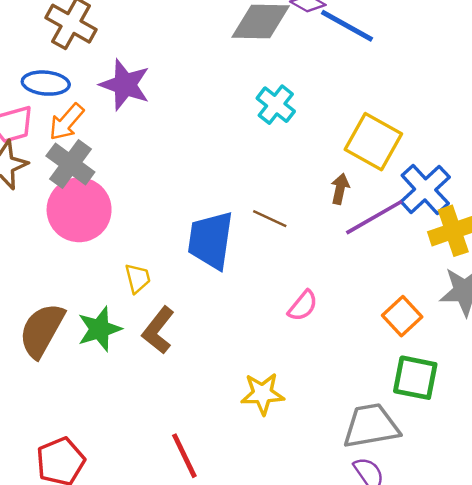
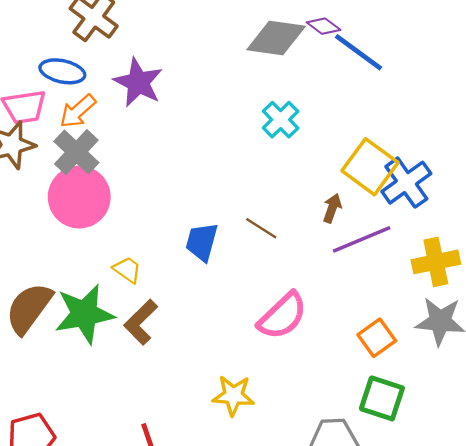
blue cross: (425, 189) -> (406, 183), moved
blue trapezoid: (210, 240) -> (202, 242), size x0.7
yellow trapezoid: (138, 278) -> (127, 270), turned -48
pink semicircle: (303, 306) -> (282, 316), size x1.6
green star: (99, 329) -> (84, 314), size x1.4

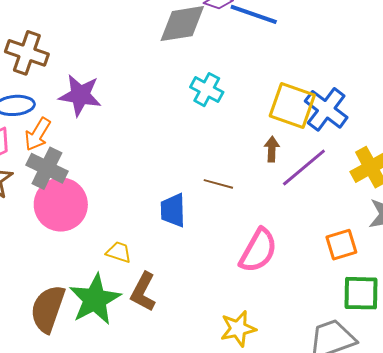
orange square: (377, 338) -> (341, 245), turned 36

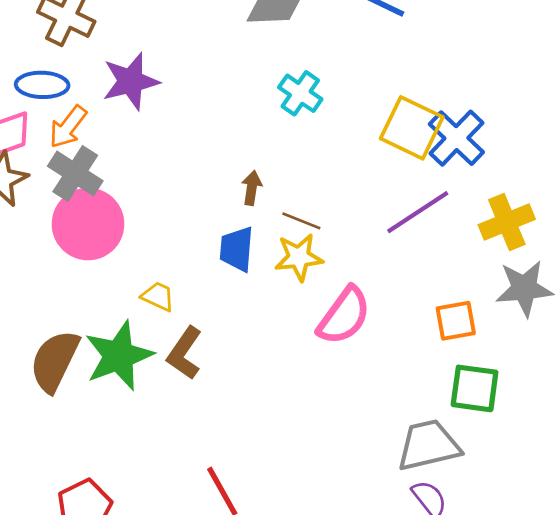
purple star: (80, 95) -> (131, 81), turned -30
brown arrow: (272, 149) -> (252, 188), moved
yellow star: (238, 329) -> (299, 257), moved

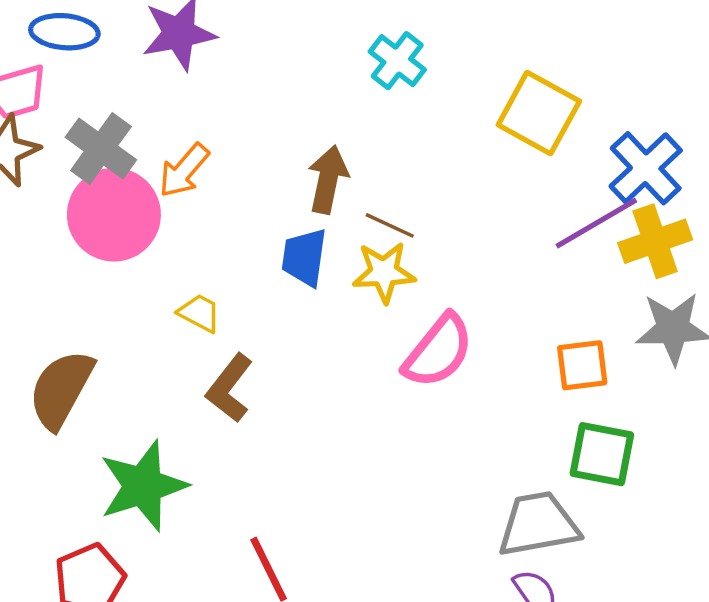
orange arrow: (68, 127) -> (184, 171), moved
blue cross: (456, 138) -> (646, 168), moved
brown arrow: (252, 188) -> (328, 179), size x1.5
purple line: (418, 212) -> (596, 223), moved
green star: (119, 356) -> (143, 486), moved

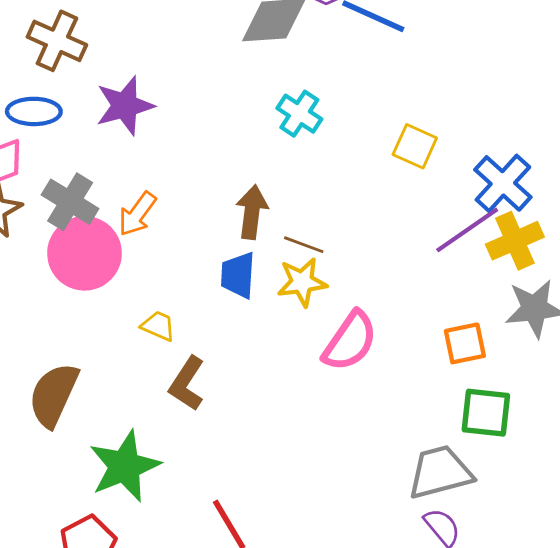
yellow square: (539, 113) -> (415, 146), size x0.7

